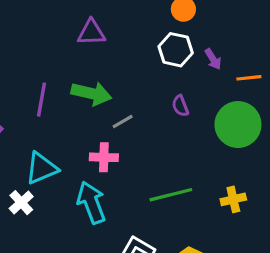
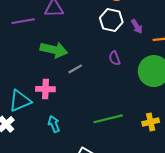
purple line: (42, 100) -> (23, 21), moved, turned 70
pink cross: (104, 157) -> (45, 89), moved
cyan arrow: (91, 203) -> (54, 124), size x0.6

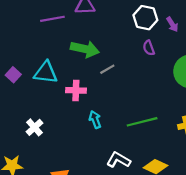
purple semicircle: (114, 58) -> (149, 48), moved
cyan triangle: (20, 101) -> (46, 73), moved, turned 30
cyan arrow: (54, 124) -> (95, 120), moved

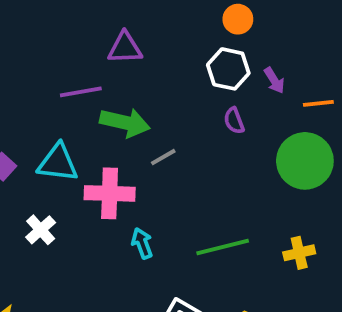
purple line: (52, 19) -> (81, 92), moved
pink cross: (76, 90) -> (110, 193), size x1.4
white cross: (35, 127) -> (41, 230), moved

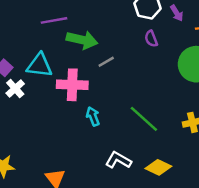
white cross: (41, 230) -> (15, 88), moved
green line: (223, 247) -> (144, 119), turned 56

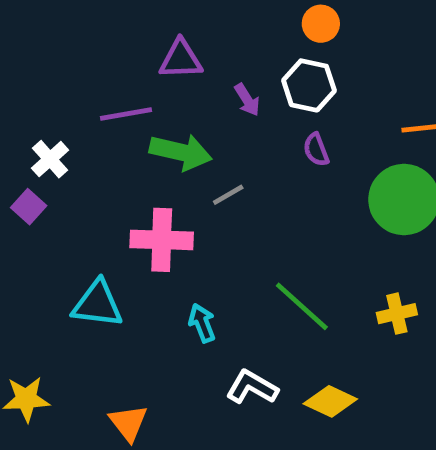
purple arrow: (177, 13) -> (247, 100), moved
cyan triangle: (39, 65) -> (97, 304), moved
white cross: (15, 88) -> (50, 159), moved
cyan arrow: (93, 116) -> (202, 323), moved

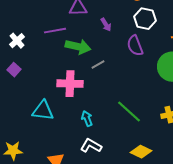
white hexagon: (309, 85) -> (145, 19), moved
purple semicircle: (316, 150) -> (135, 46), size x1.5
white cross: (50, 159) -> (17, 41), moved
white L-shape: (252, 387) -> (91, 146), moved

